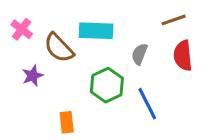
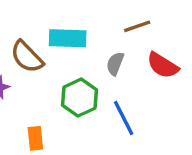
brown line: (174, 20) -> (137, 26), moved
red semicircle: (183, 56) -> (163, 65), turned -52

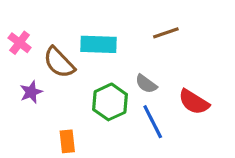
gray semicircle: (115, 64) -> (146, 84), moved, turned -75
red semicircle: (163, 65) -> (194, 102), moved

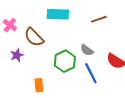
cyan rectangle: (98, 44) -> (58, 14), moved

